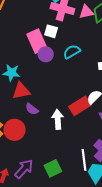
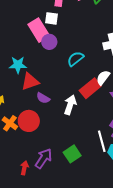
cyan semicircle: (72, 52) -> (76, 59), moved
white arrow: (58, 119) -> (70, 105), turned 30

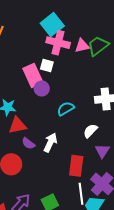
red rectangle: (90, 88) -> (76, 166), moved, turned -50
white arrow: (70, 105) -> (50, 143), moved

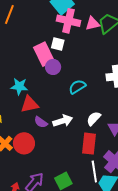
white semicircle: (90, 131) -> (94, 118), moved
white arrow: (50, 143) -> (63, 121), turned 48

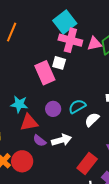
purple circle: (53, 67) -> (53, 109), moved
white semicircle: (94, 118) -> (92, 120), moved
red rectangle: (89, 144) -> (87, 164), turned 30

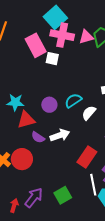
pink rectangle: (45, 73) -> (36, 45), moved

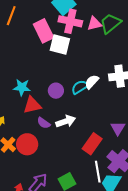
white square: (52, 59) -> (60, 45), size x1.5
white semicircle: (89, 113) -> (92, 82), moved

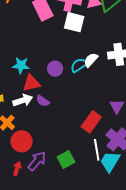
white square: (60, 45) -> (74, 22), moved
white arrow: (66, 121) -> (23, 100), moved
red circle: (27, 144) -> (22, 141), moved

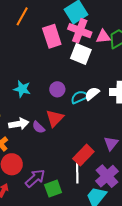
purple circle: (55, 69) -> (57, 89), moved
red triangle: (31, 83) -> (55, 118), moved, turned -42
white line: (97, 150) -> (77, 172), moved
purple arrow: (37, 161) -> (35, 178), moved

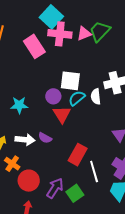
white square: (81, 54) -> (70, 81), moved
white semicircle: (92, 94) -> (96, 97), moved, turned -42
red triangle: (55, 118) -> (62, 114), moved
white arrow: (19, 124) -> (25, 140), turned 30
red rectangle: (83, 155) -> (78, 155), moved

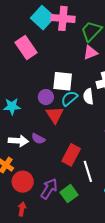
pink cross: (60, 34) -> (63, 18), moved
pink triangle: (84, 34) -> (91, 53), moved

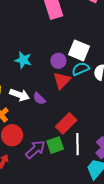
green square: (69, 194) -> (55, 145), moved

